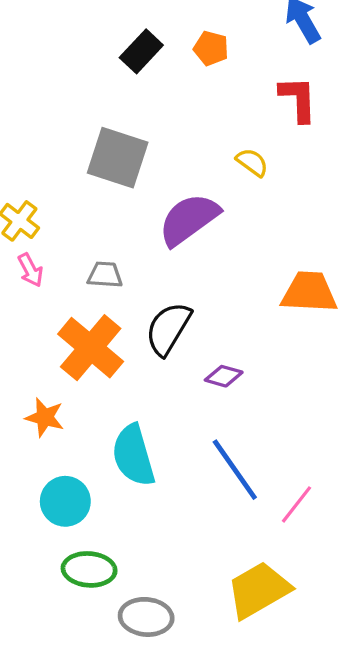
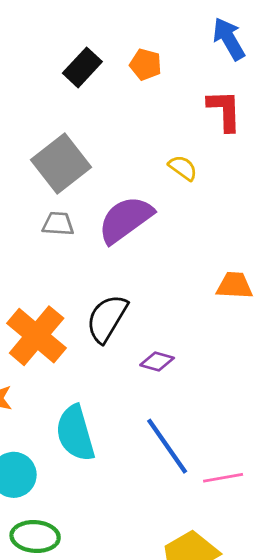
gray square: (118, 158) -> (61, 164), turned 34
gray trapezoid: (105, 275) -> (58, 224), moved
orange trapezoid: (309, 292) -> (235, 285), size x0.7
pink line: (297, 504) -> (223, 478), turned 42

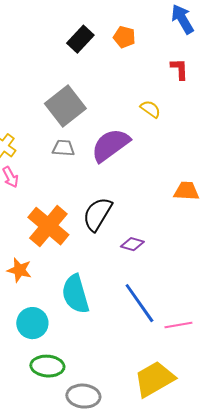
red L-shape: (224, 110) -> (179, 69), size x0.7

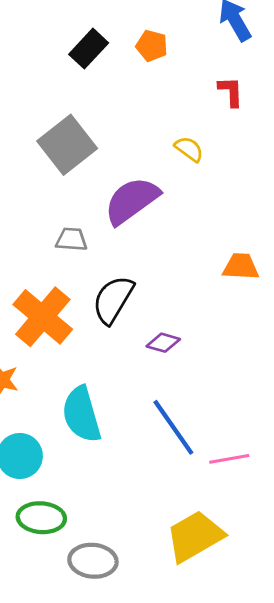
gray trapezoid: (63, 148) -> (71, 239), moved

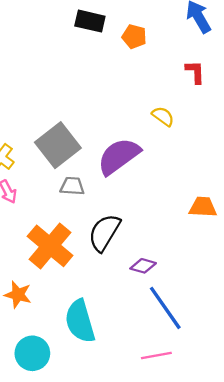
black rectangle: (89, 49) -> (90, 21), moved, turned 60
gray square: (67, 145) -> (58, 145), moved
blue line: (173, 427) -> (165, 308), moved
pink line: (229, 459) -> (156, 356), moved

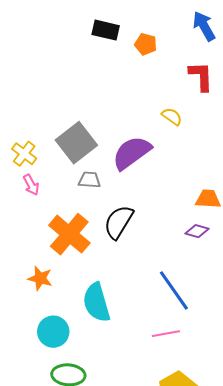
red L-shape: (195, 72) -> (201, 76), size x1.4
purple diamond: (143, 266) -> (197, 231), moved

